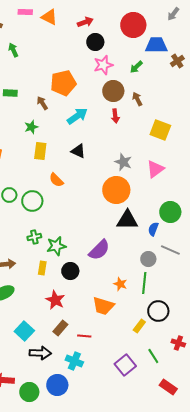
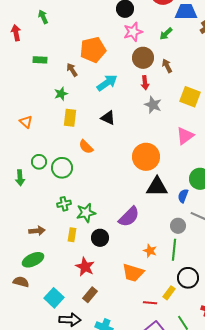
gray star: (123, 162) -> (153, 105), moved
red line: (84, 336) -> (150, 303), moved

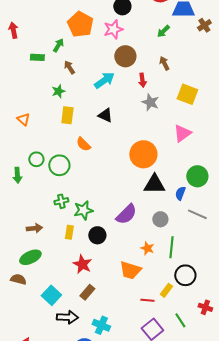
green arrow: (43, 17) -> (58, 45), moved, turned 56
pink star: (133, 32) -> (113, 29), moved
orange pentagon: (93, 50) -> (80, 24), moved, turned -30
brown circle: (143, 58) -> (125, 56), moved
gray circle: (178, 226) -> (160, 219), moved

